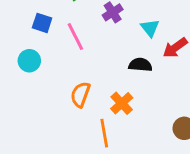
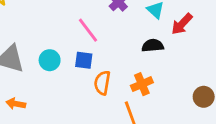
blue square: (42, 23) -> (84, 60), moved
orange cross: (122, 103) -> (142, 84), turned 30

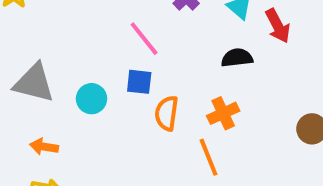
red arrow: (182, 24) -> (278, 26), turned -70
cyan circle: (50, 60) -> (91, 99), moved

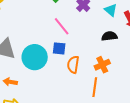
cyan circle: (91, 99) -> (35, 57), size x1.6
orange line: (208, 157) -> (95, 87), turned 30

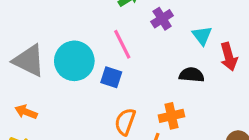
cyan circle: (35, 57) -> (74, 61), moved
orange semicircle: (73, 65) -> (125, 122), moved

